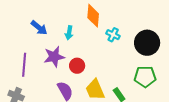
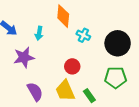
red circle: (77, 66) -> (72, 66), moved

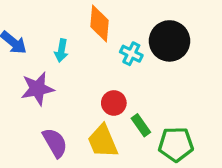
black circle: (118, 43) -> (169, 41), moved
green pentagon: (116, 78) -> (176, 144), moved
green rectangle: (89, 96) -> (141, 125), moved

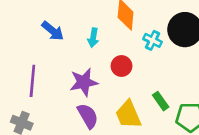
purple star: (37, 89) -> (84, 82), moved
red circle: (114, 103) -> (121, 66), moved

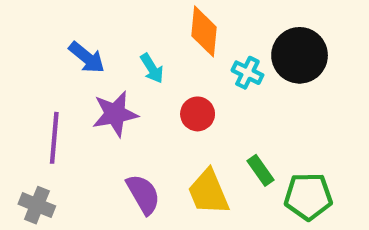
cyan arrow: (93, 38) -> (152, 68), turned -42
purple star: (84, 82) -> (115, 114), moved

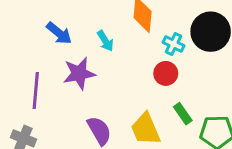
red circle: (198, 114) -> (166, 73), moved

